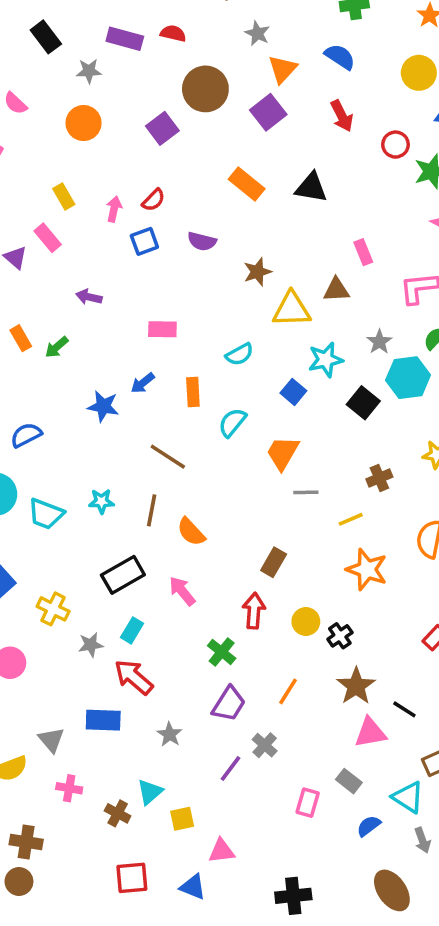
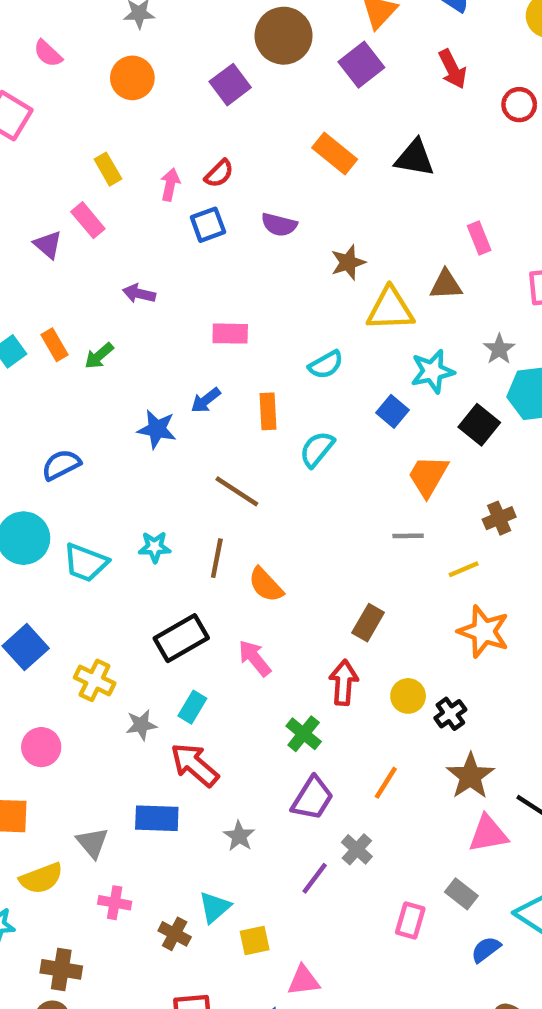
orange trapezoid: (283, 453) -> (428, 476), moved

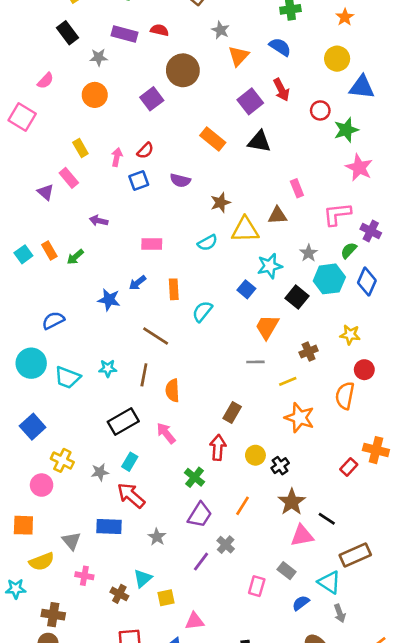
pink semicircle: (48, 53) -> (45, 81), turned -90
purple square: (361, 65) -> (250, 101), moved
cyan semicircle: (326, 365) -> (207, 243), moved
orange semicircle: (266, 585) -> (172, 390), turned 40
yellow cross: (95, 680) -> (62, 460), moved

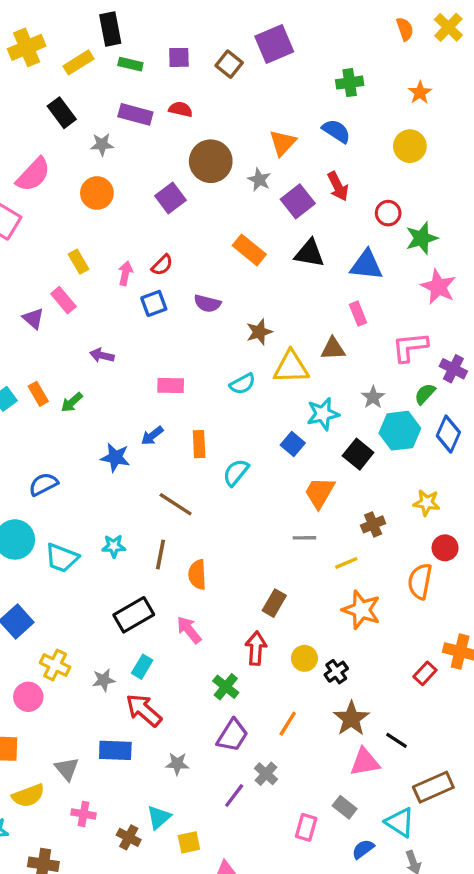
gray star: (220, 30) -> (259, 180), moved
pink semicircle: (45, 81) -> (33, 175), size x1.6
blue triangle: (362, 87) -> (366, 265), moved
gray star: (157, 537) -> (177, 764), turned -30

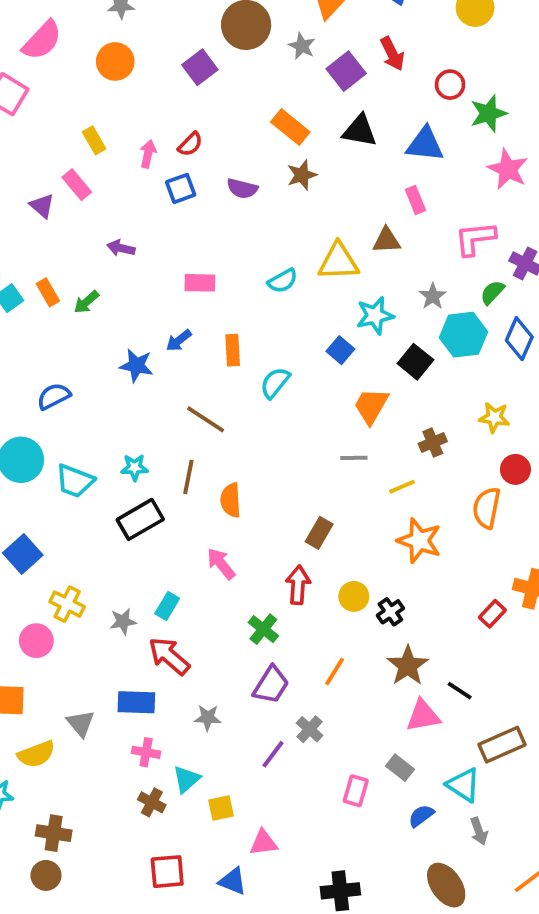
brown star: (259, 332) -> (302, 175), moved
black rectangle: (134, 615) -> (140, 519), moved
pink cross: (84, 814) -> (146, 752), moved

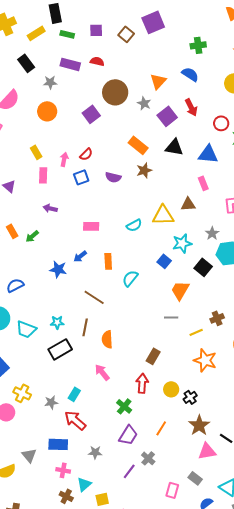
pink rectangle: (77, 185) -> (43, 175), moved, turned 42
brown cross: (433, 442) -> (217, 318), moved

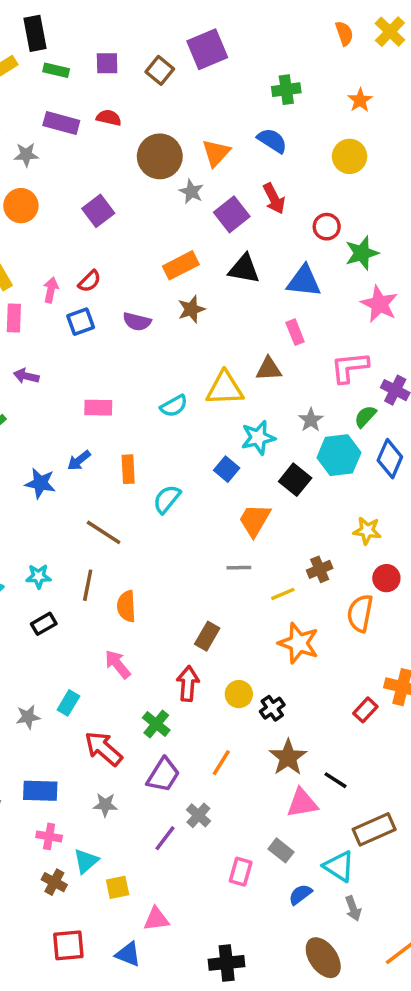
brown circle: (115, 92) -> (160, 156), moved
orange rectangle: (138, 145) -> (181, 265), turned -66
black rectangle: (60, 349) -> (44, 624), size x0.6
red arrow: (75, 420) -> (104, 749), moved

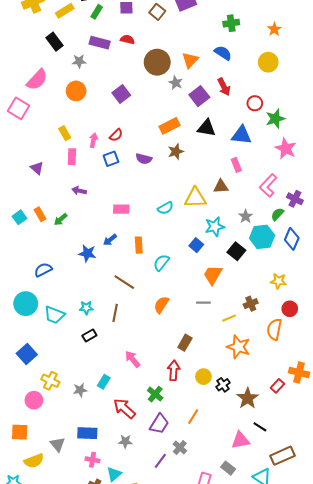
green rectangle: (56, 70) -> (97, 12), turned -72
pink L-shape: (350, 367) -> (268, 185), turned -40
orange semicircle: (126, 606) -> (161, 305), moved, turned 36
brown star: (288, 757) -> (248, 398), moved

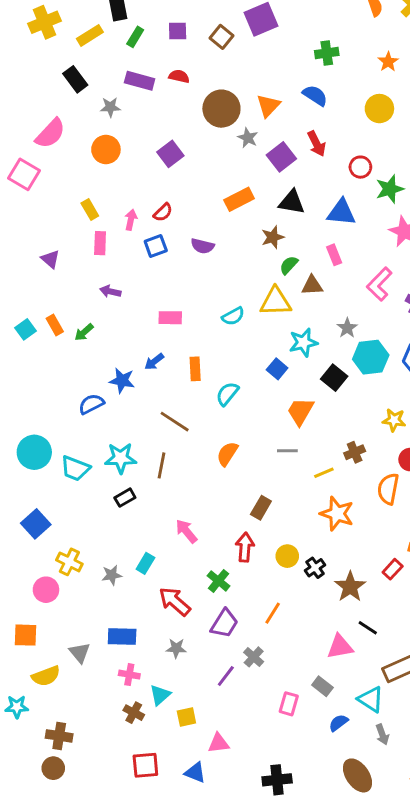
brown star: (176, 152) -> (273, 237), moved
green semicircle: (277, 214) -> (289, 265), moved
blue semicircle: (43, 270) -> (91, 404), moved
cyan star: (86, 308) -> (121, 458), size x1.5

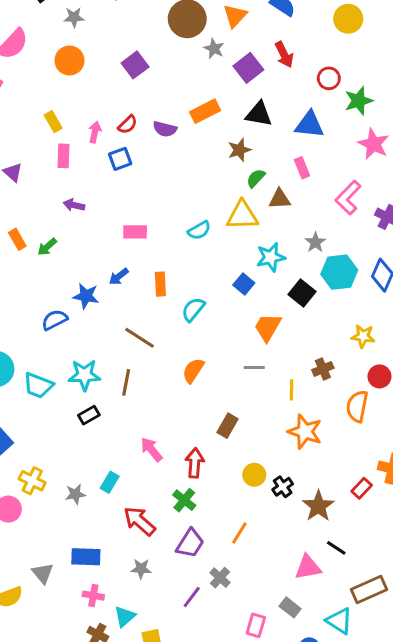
purple semicircle: (202, 246) -> (165, 129), moved
yellow line: (324, 473) -> (292, 390), turned -66
red arrow: (245, 547) -> (195, 463), moved

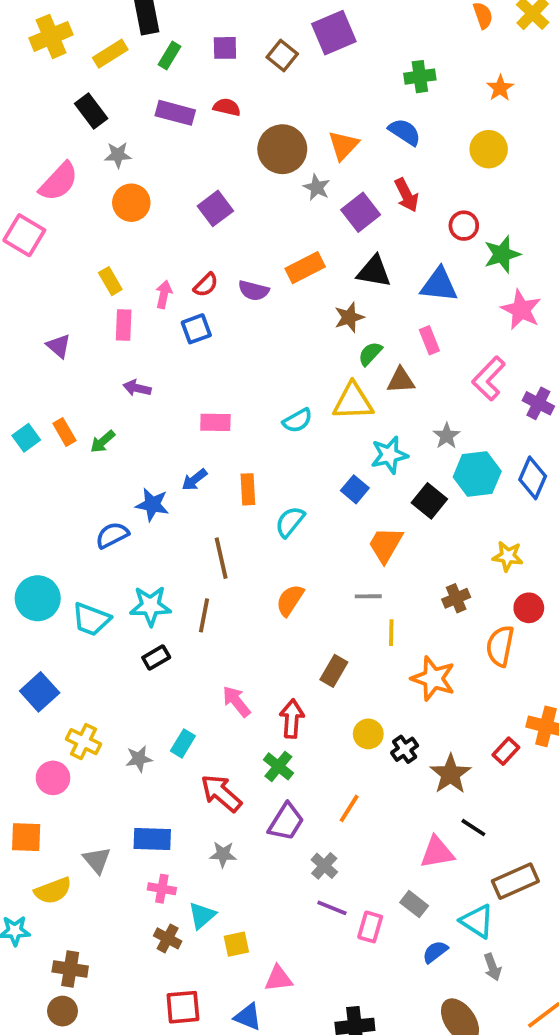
gray star: (74, 17) -> (118, 155), moved
brown line: (140, 338) -> (221, 558), turned 44
yellow line: (292, 390) -> (391, 633), moved
purple line: (192, 597) -> (332, 908), moved, turned 75

